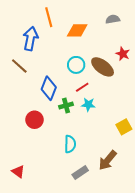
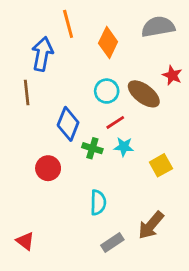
gray semicircle: (113, 19) -> (158, 27), size x1.6
orange diamond: (77, 30) -> (108, 42), turned -65
brown line: (19, 66) -> (27, 92), turned 42
green cross: (66, 106) -> (92, 148), turned 32
yellow square: (124, 127) -> (161, 165), moved

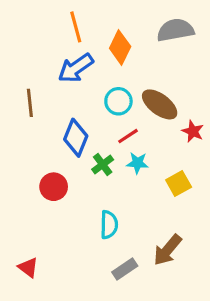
blue arrow: (42, 54) -> (76, 68), moved, turned -136
red star: (172, 75) -> (193, 131), moved
green cross: (92, 148) -> (103, 165), turned 36

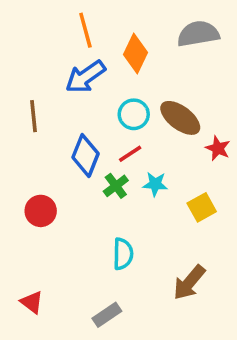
red line: (128, 136) -> (130, 154), moved
red circle: (54, 187) -> (41, 211), moved
gray rectangle: (125, 269) -> (107, 315), moved

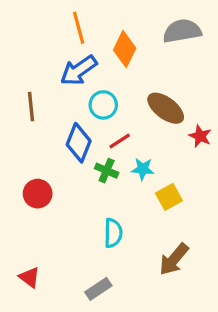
cyan circle: (134, 114) -> (103, 105), moved
green cross: (116, 186) -> (107, 171), turned -30
yellow square: (202, 207) -> (169, 197), moved

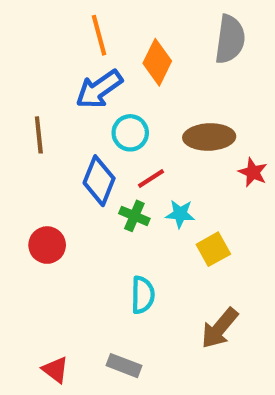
gray semicircle: (182, 31) -> (230, 39), turned 108
brown ellipse: (166, 108) -> (209, 137), turned -39
red triangle: (29, 277) -> (55, 370), moved
gray rectangle: (98, 289) -> (124, 366), turned 55

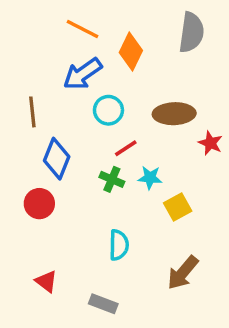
orange line: (99, 35) -> (83, 29), turned -48
blue diamond: (99, 181) -> (57, 159), moved
red triangle: (55, 370) -> (46, 281), moved

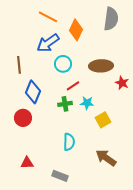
green cross: (112, 179) -> (65, 104), turned -32
brown arrow: (183, 273) -> (106, 158), turned 85
red triangle: (46, 281) -> (27, 163), turned -40

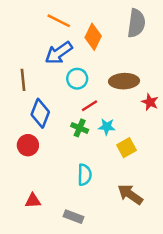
green cross: (65, 104) -> (80, 128), turned 32

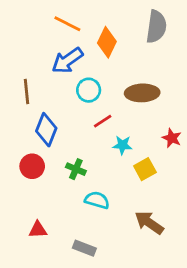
red star: (150, 102) -> (172, 138), moved
green cross: (80, 128) -> (76, 169), moved
cyan semicircle: (85, 175) -> (97, 200), turned -75

